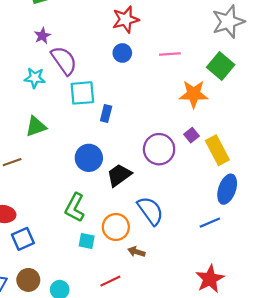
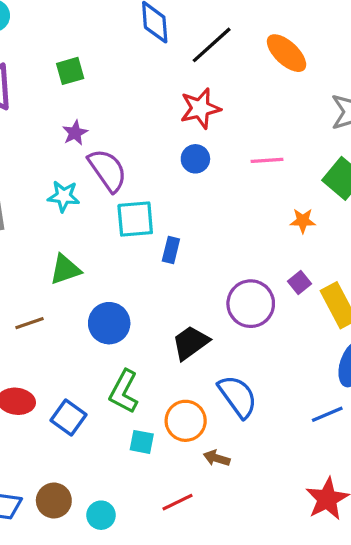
orange star: (194, 94) -> (303, 221), size x0.6
blue circle: (89, 158) -> (109, 323), moved
blue square: (23, 239) -> (68, 418), moved, turned -30

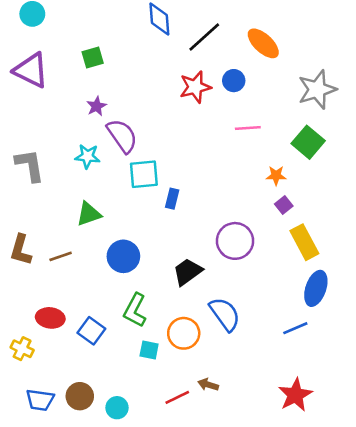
blue circle: (195, 159) -> (234, 81), moved
purple square: (300, 282) -> (284, 205), moved
brown arrow: (217, 458) -> (208, 385), moved

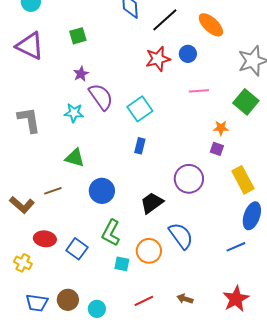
cyan square: (144, 174) -> (140, 109), moved, turned -30
purple square: (284, 205) -> (217, 149), moved, turned -32
green triangle: (89, 214) -> (75, 158), turned 35
brown L-shape: (21, 250) -> (22, 205), moved, turned -65
brown arrow: (208, 385) -> (185, 299), moved

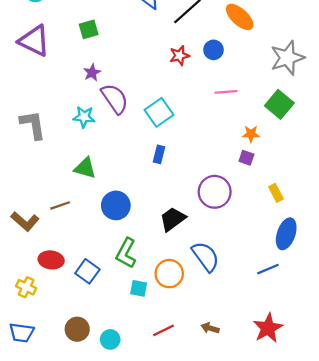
red star: (158, 59) -> (179, 56), size x0.7
yellow rectangle: (243, 180) -> (276, 193), size x0.6
blue trapezoid: (37, 303) -> (22, 333), moved

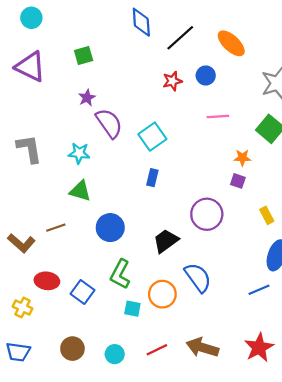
cyan star: (84, 117) -> (79, 153), moved
brown arrow: (210, 328) -> (202, 347), size x1.8
cyan circle: (110, 339) -> (115, 354), moved

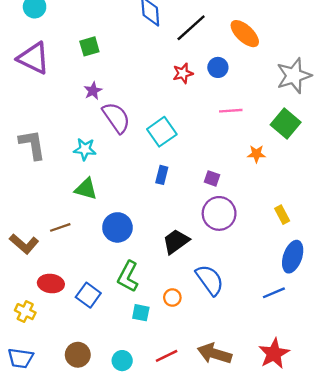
purple square: (238, 181) -> (212, 178), moved
orange circle: (162, 294) -> (172, 298), size x0.6

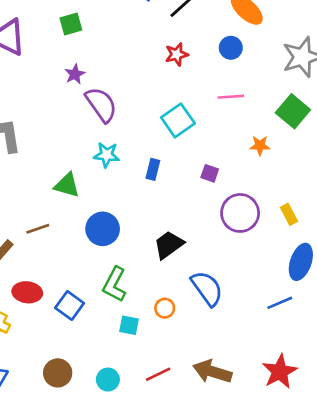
blue circle: (218, 67) -> (231, 48), moved
cyan square: (162, 132) -> (178, 120), moved
cyan star: (85, 149) -> (107, 155), moved
purple circle: (219, 213) -> (240, 213), moved

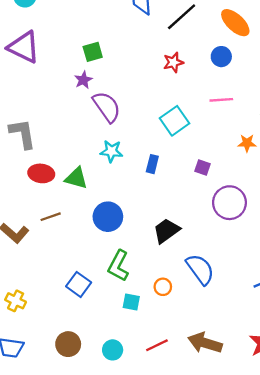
green square: (71, 24) -> (93, 52), moved
red ellipse: (27, 292) -> (41, 173), moved

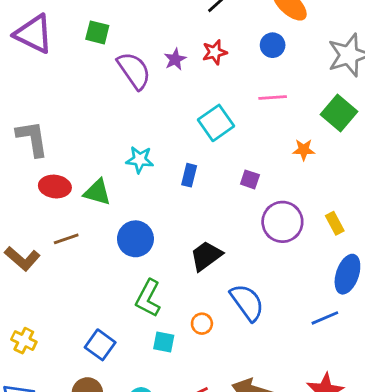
green square: (93, 52) -> (97, 32), moved, turned 30
purple star: (83, 80) -> (175, 59), moved
purple semicircle: (107, 107) -> (134, 71), moved
blue square: (79, 284) -> (100, 345), moved

